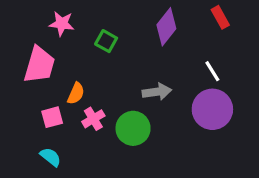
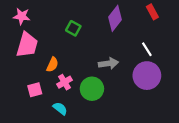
pink star: (62, 24) -> (22, 16), moved
pink square: (52, 117) -> (35, 90), moved
cyan semicircle: (51, 157) -> (60, 108), moved

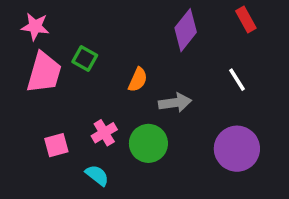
green square: (73, 28) -> (85, 58), moved
orange semicircle: (52, 65) -> (138, 80), moved
purple circle: (147, 76) -> (237, 149), moved

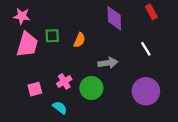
purple diamond: (186, 30) -> (114, 18), turned -40
green square: (85, 58) -> (52, 36), turned -32
orange semicircle: (138, 80) -> (79, 40), moved

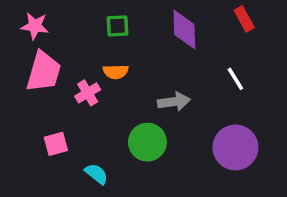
green square: (52, 36) -> (118, 26), moved
orange semicircle: (79, 40) -> (116, 72), moved, turned 64
pink cross: (64, 81) -> (88, 93), moved

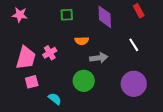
pink trapezoid: (44, 72) -> (26, 58), moved
orange semicircle: (116, 72) -> (82, 41), moved

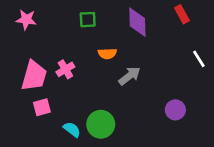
white line: (134, 45) -> (199, 59), moved
gray arrow: (99, 58) -> (130, 76), turned -30
green circle: (84, 81) -> (101, 124), moved
purple circle: (134, 84) -> (175, 110), size x0.6

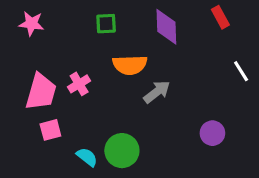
orange semicircle: (107, 54) -> (130, 65), size x1.5

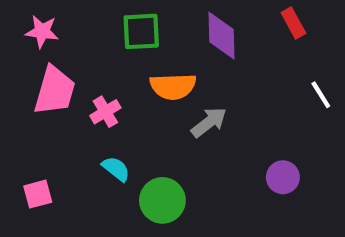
green square: (106, 24) -> (141, 31), size x1.4
pink trapezoid: (41, 92) -> (55, 91), moved
pink square: (50, 130) -> (38, 194), moved
cyan semicircle: (87, 157) -> (116, 169), moved

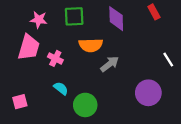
pink star: (42, 31) -> (39, 20), moved
white line: (321, 95) -> (168, 60), moved
pink cross: (105, 112) -> (55, 58), turned -32
purple circle: (283, 177) -> (148, 93), size x1.5

